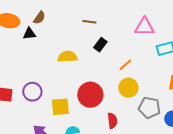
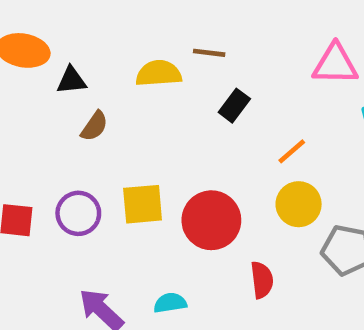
brown semicircle: (39, 18) -> (94, 126), moved
yellow semicircle: (67, 57) -> (159, 73), moved
yellow square: (60, 107) -> (143, 204), moved

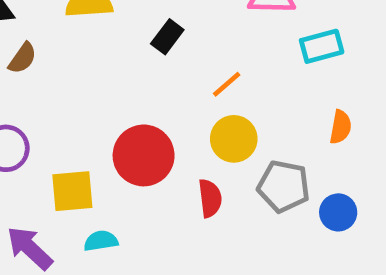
yellow square: (143, 204) -> (72, 191), moved
red semicircle: (262, 280) -> (210, 198), moved

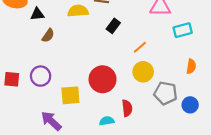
red semicircle: (210, 198) -> (127, 108), moved
cyan semicircle: (101, 241) -> (107, 121), moved

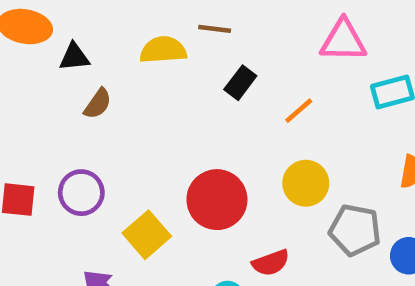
orange line: (140, 47) -> (299, 111), moved
yellow square: (70, 95) -> (147, 235), turned -36
red semicircle: (127, 108) -> (271, 263), turned 77

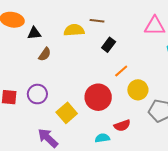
orange line: (299, 111) -> (121, 71), moved

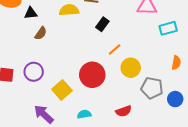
red semicircle: (122, 125) -> (124, 111), moved
cyan semicircle: (102, 138) -> (84, 114), moved

